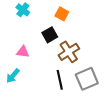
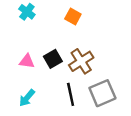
black square: (50, 35) -> (53, 59), moved
cyan arrow: (13, 76) -> (27, 98), moved

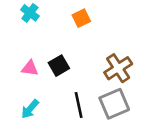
orange square: (73, 16) -> (81, 18), turned 35
brown cross: (81, 61) -> (118, 68), moved

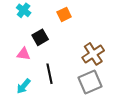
black square: (59, 66) -> (40, 37), moved
black line: (79, 105) -> (50, 74), moved

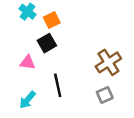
orange square: (64, 14) -> (52, 20), moved
gray square: (90, 82) -> (105, 95), size x0.6

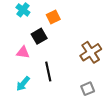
orange square: (52, 20) -> (53, 17), moved
gray square: (105, 95) -> (88, 89), moved

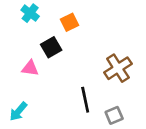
black line: (48, 72) -> (85, 100), moved
cyan arrow: (23, 84) -> (18, 111), moved

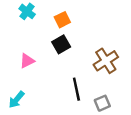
black square: (51, 47) -> (61, 44), moved
pink triangle: (30, 68) -> (27, 61), turned -35

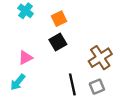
cyan arrow: (16, 100) -> (18, 82), moved
gray square: (102, 103) -> (97, 87), moved

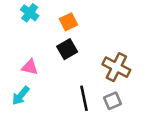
pink triangle: (26, 58) -> (30, 67), turned 40
brown cross: (100, 58) -> (116, 67), turned -30

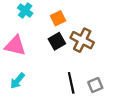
pink triangle: (30, 67) -> (15, 46), moved, size x1.5
brown cross: (116, 67) -> (82, 40), moved

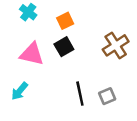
brown cross: (82, 40) -> (116, 45), moved, turned 30
pink triangle: (15, 46) -> (32, 54), moved

